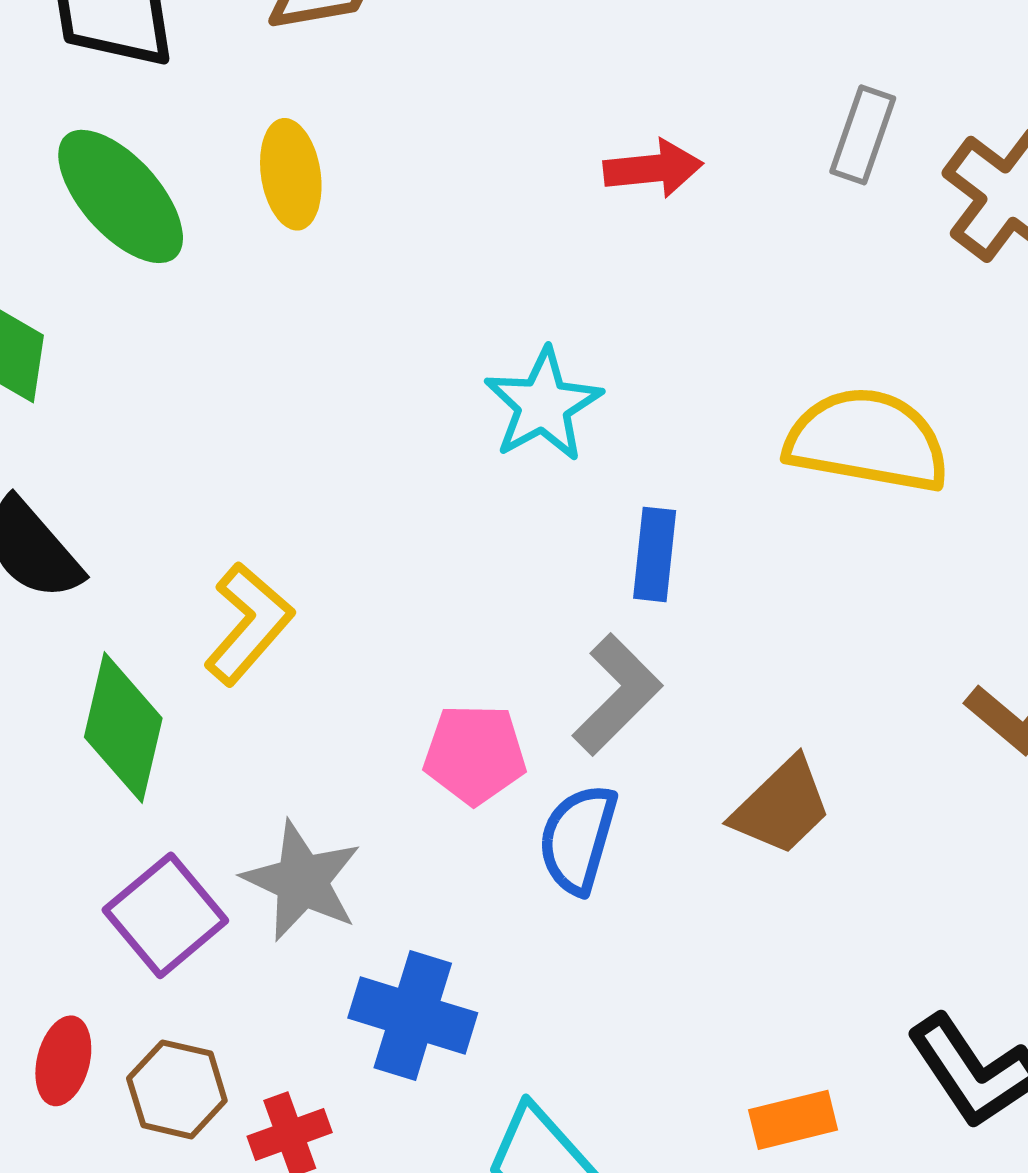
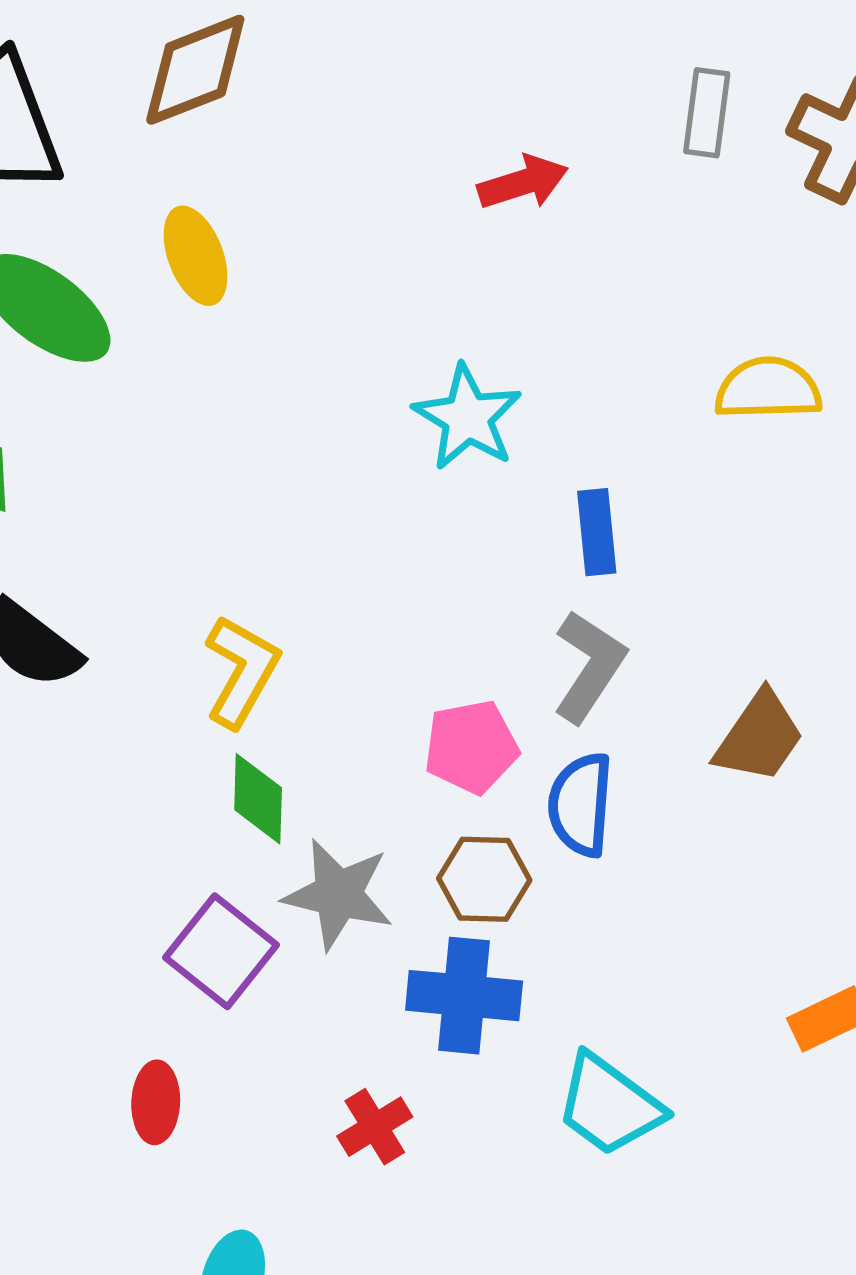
yellow semicircle: (867, 440) -> (768, 389), size x0.7
green diamond: (123, 728) -> (258, 799), moved, size x0.7
brown hexagon: (177, 1089) -> (484, 879), moved

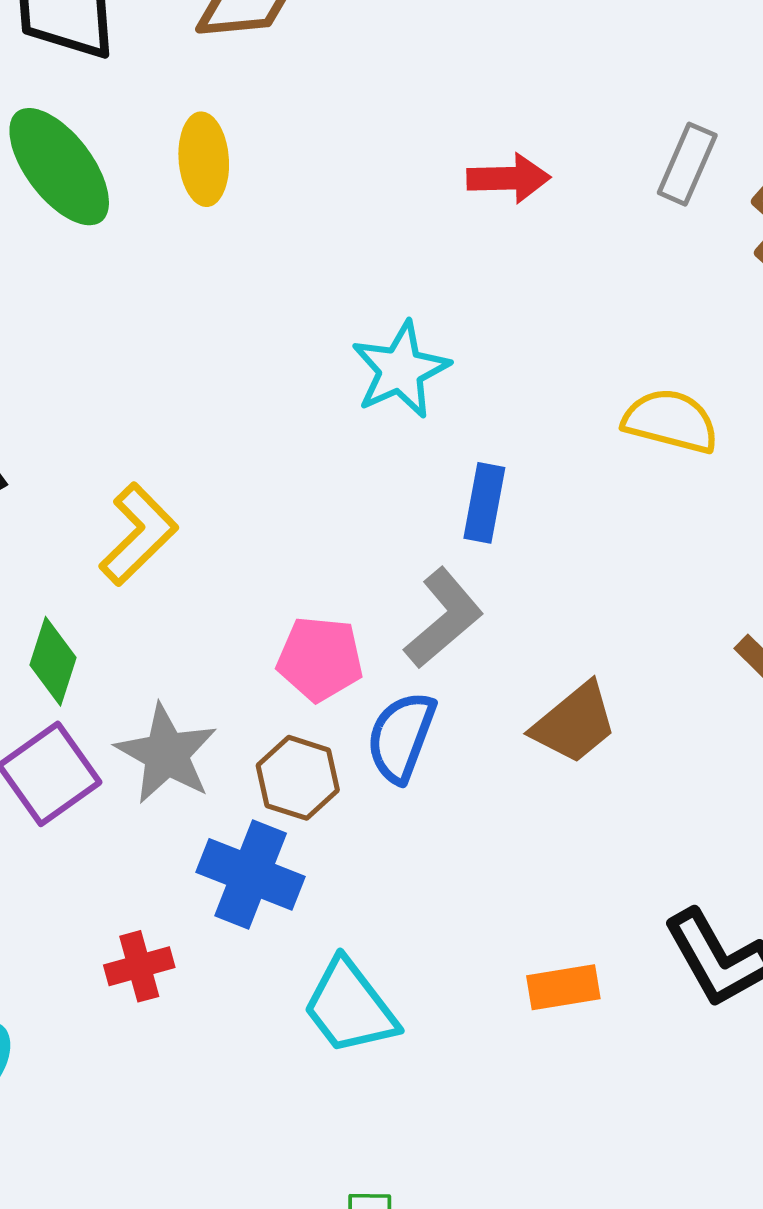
green diamond: (258, 799) -> (53, 661), moved

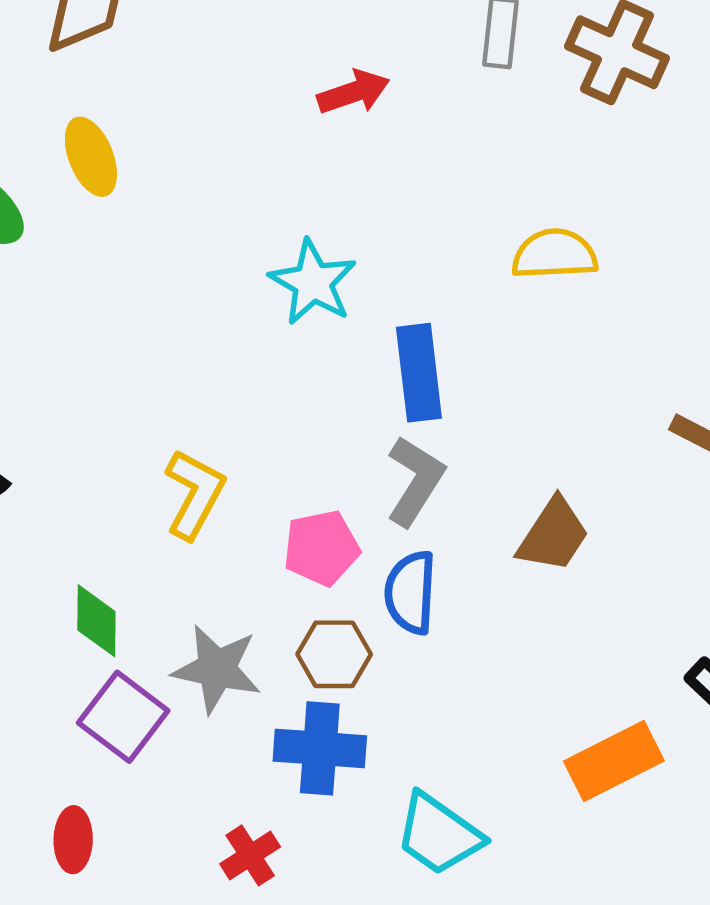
blue rectangle: (484, 503) -> (419, 373), size x1.4
yellow L-shape: (138, 534) -> (194, 494), moved
orange rectangle: (563, 987) -> (614, 761), size x1.5

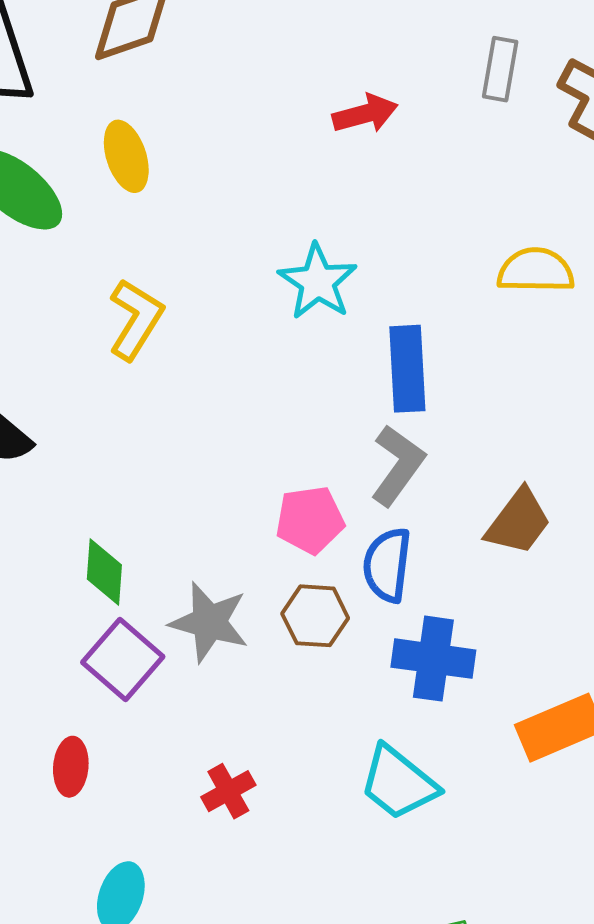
yellow L-shape: (194, 494) -> (136, 319), moved
blue cross: (320, 748) -> (433, 659), moved

